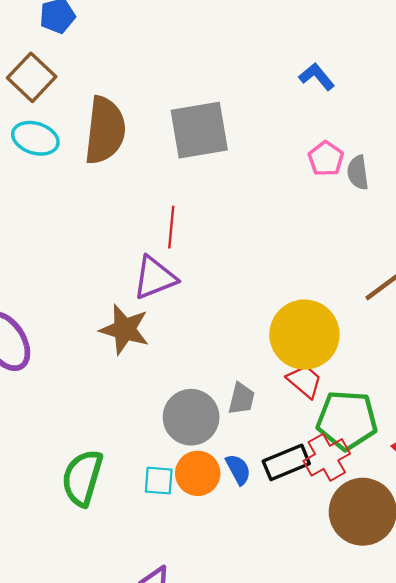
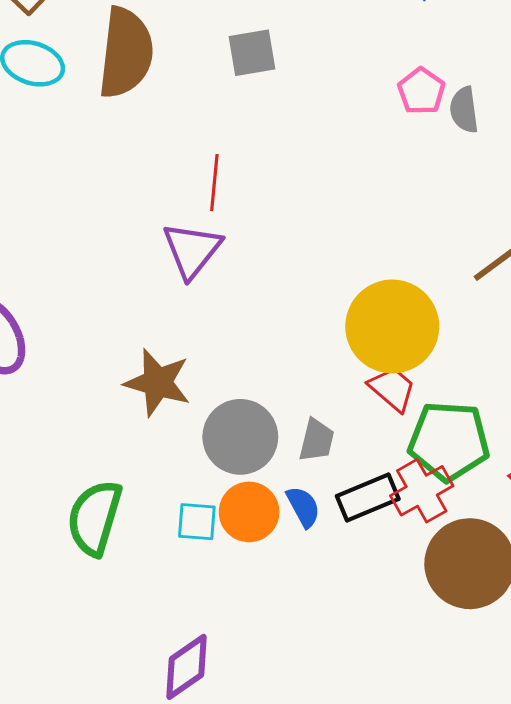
gray square: (199, 130) -> (252, 53), size x0.6
purple triangle: (155, 278) -> (192, 250), turned -30
brown star: (125, 329) -> (158, 383), moved
gray trapezoid: (241, 399) -> (317, 440), moved

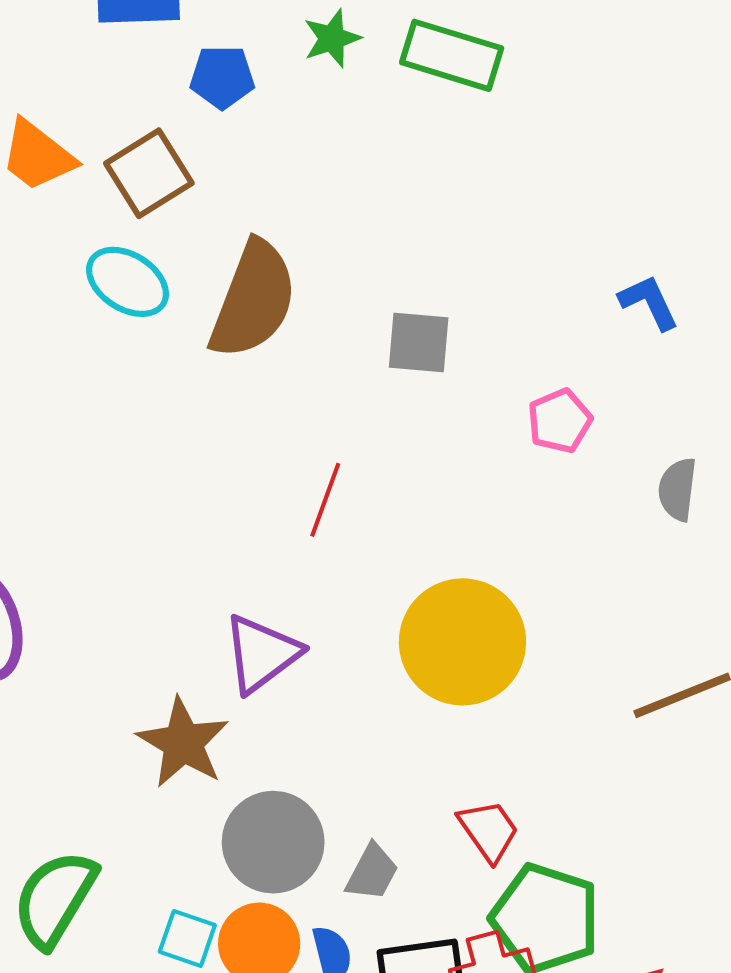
pink pentagon: (421, 91) -> (560, 421), moved
purple triangle: (192, 250) -> (262, 654), moved
yellow circle: (392, 326) -> (462, 642), moved

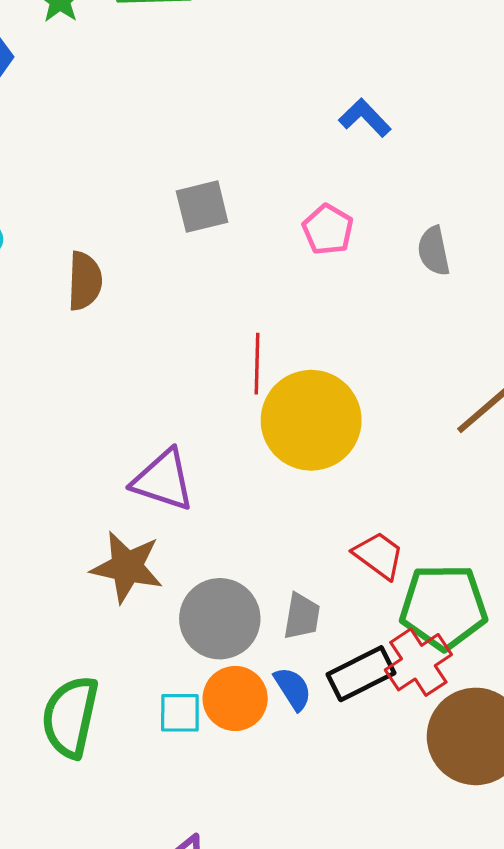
brown semicircle: (253, 300) -> (85, 281), moved, size x0.6
red line: (325, 500) -> (257, 364), moved
purple triangle: (262, 654) -> (163, 480), turned -46

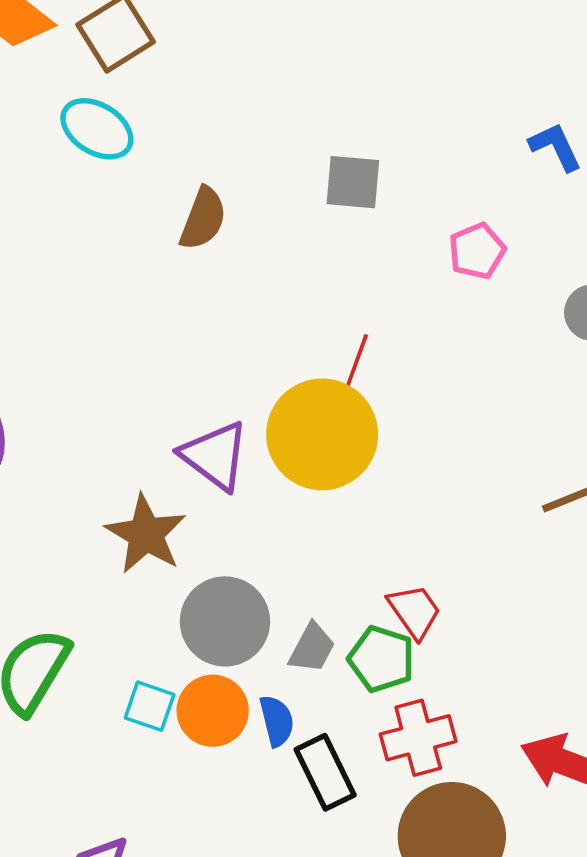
yellow circle: (311, 420) -> (322, 434), moved
green pentagon: (444, 607) -> (381, 659), moved, size x0.7
black rectangle: (361, 674) -> (325, 772), moved, turned 72

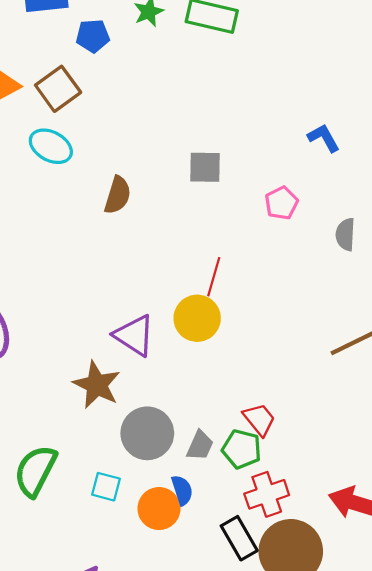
yellow circle: (322, 434) -> (197, 318), size x0.7
orange circle: (213, 711) -> (159, 509), moved
black rectangle: (325, 772) -> (239, 538), moved

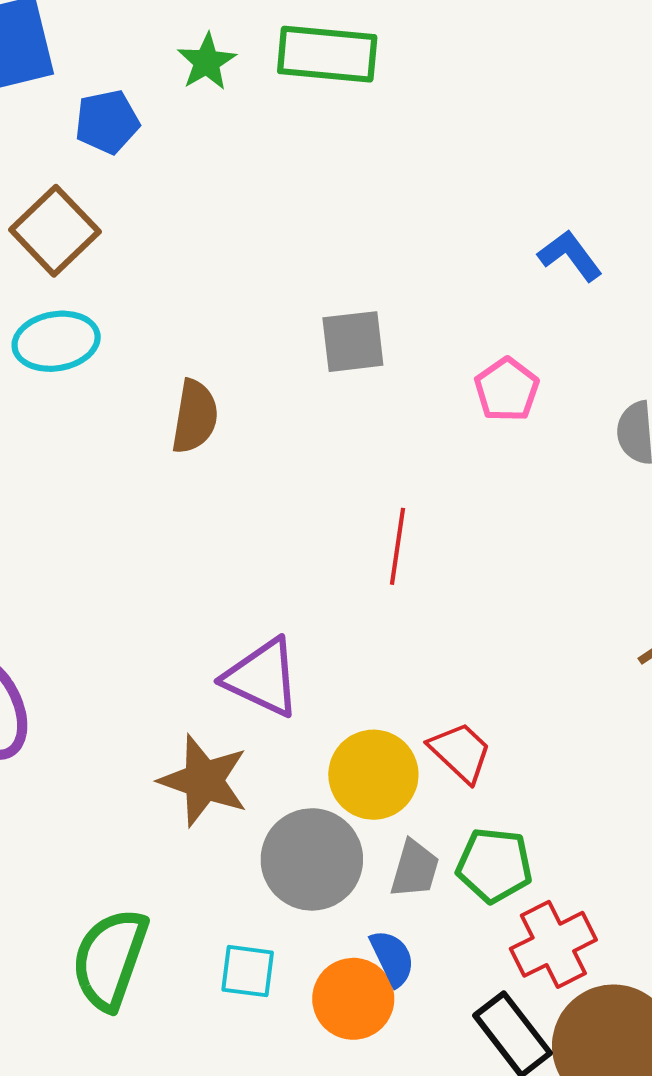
cyan ellipse: (51, 146) -> (56, 341), turned -30
yellow circle: (197, 318) -> (373, 775), moved
red trapezoid: (259, 419) -> (460, 752), moved

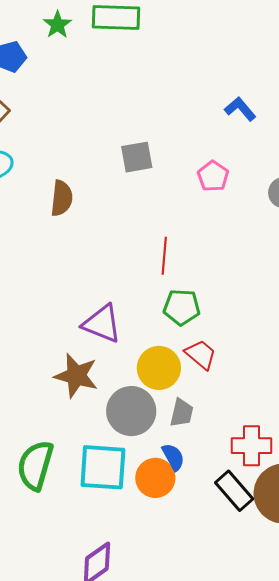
green pentagon: (494, 865) -> (182, 307), moved
red cross: (553, 944) -> (252, 446), turned 30
cyan square: (248, 971) -> (103, 467), size x1.8

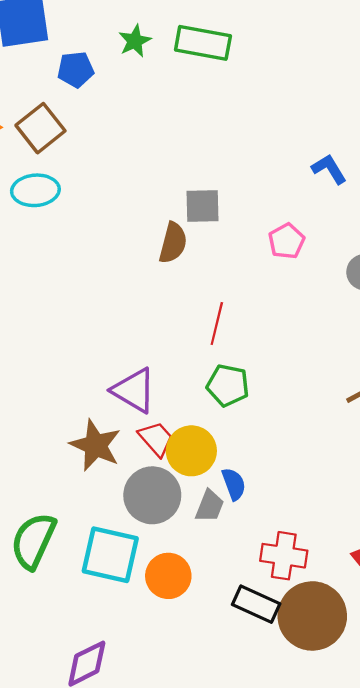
brown semicircle: (62, 198) -> (173, 243), moved
red trapezoid: (201, 354) -> (156, 439), moved
blue semicircle: (173, 457) -> (234, 484), moved
black rectangle: (234, 491) -> (256, 604), turned -33

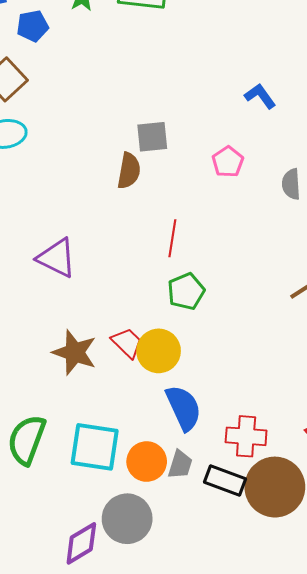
green pentagon: (228, 385) -> (186, 291), turned -30
purple triangle: (134, 390) -> (57, 258), moved
blue semicircle: (234, 484) -> (183, 408), moved, size x1.6
gray circle: (152, 495) -> (127, 519), moved
gray trapezoid: (210, 506) -> (180, 465), moved

